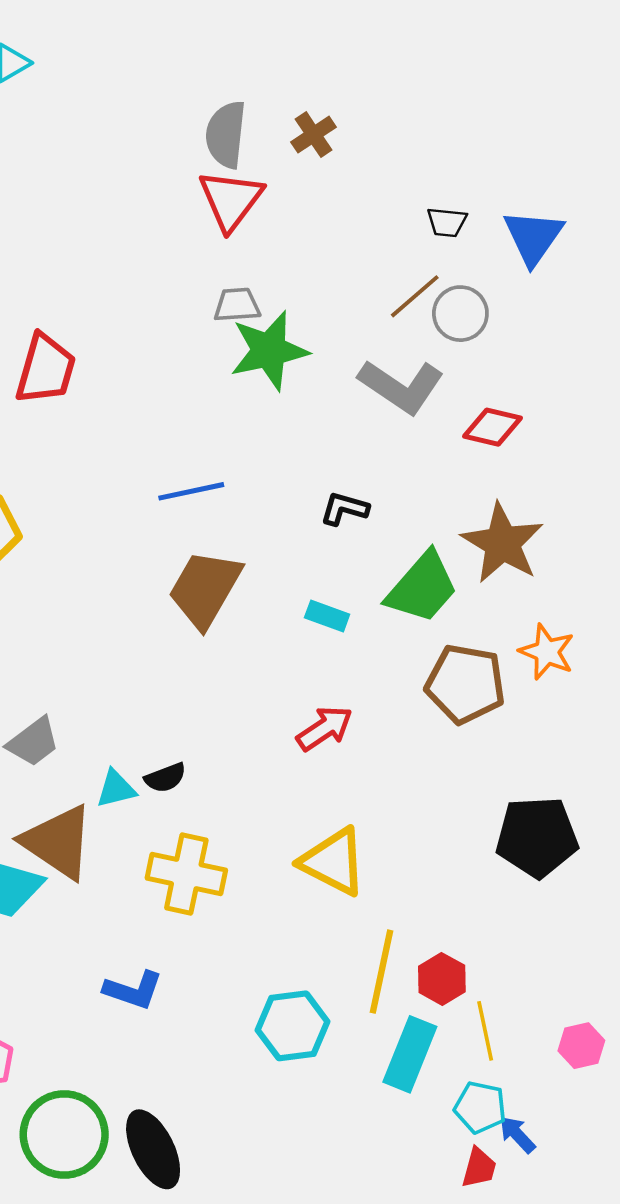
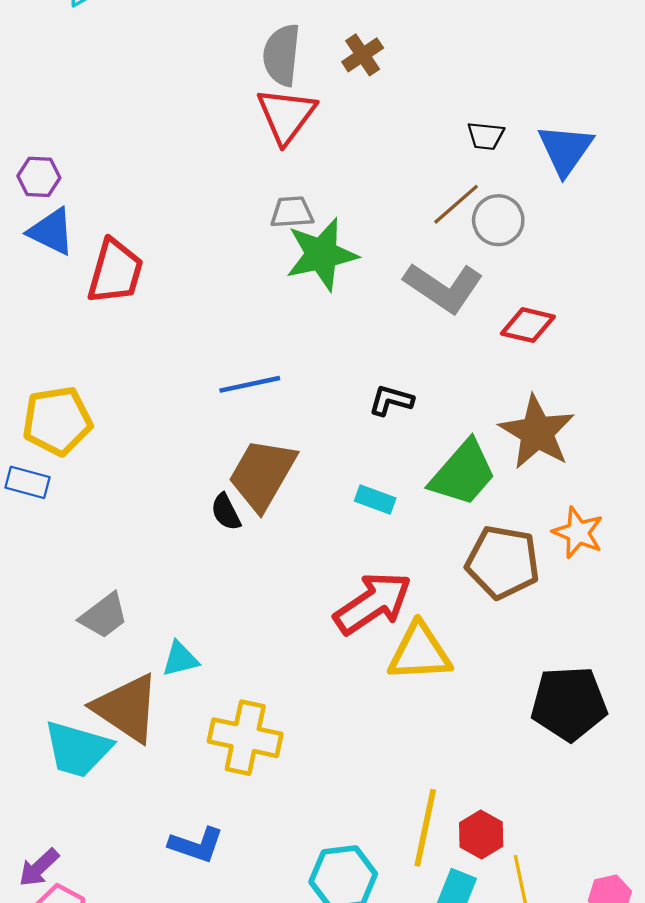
red arrow: (325, 728) -> (373, 603), size x1.5
black semicircle: (165, 778) -> (226, 512), moved, turned 84
yellow triangle: (333, 862) -> (420, 652), moved, turned -30

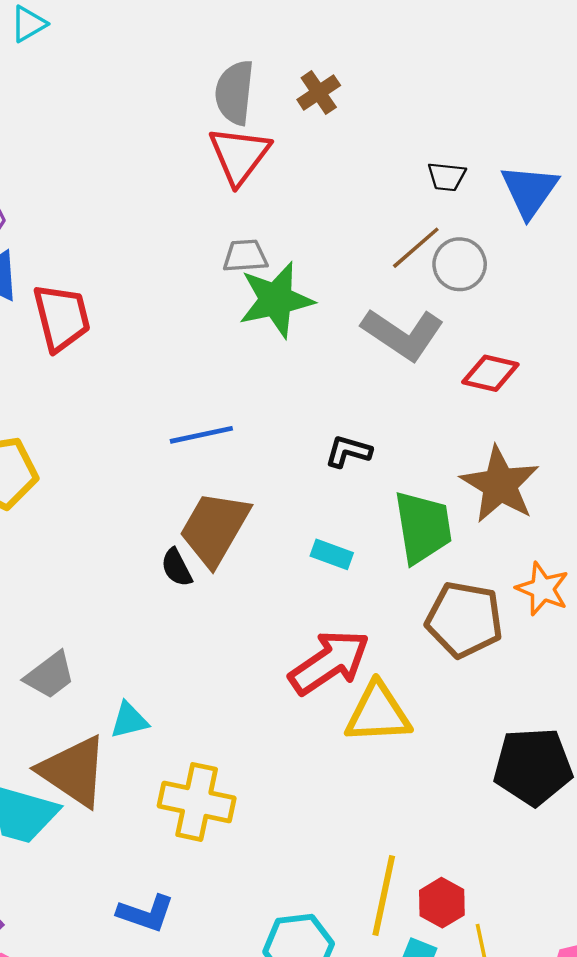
red trapezoid: (115, 271) -> (62, 318), turned -30
green trapezoid: (463, 473) -> (423, 527), turned -50

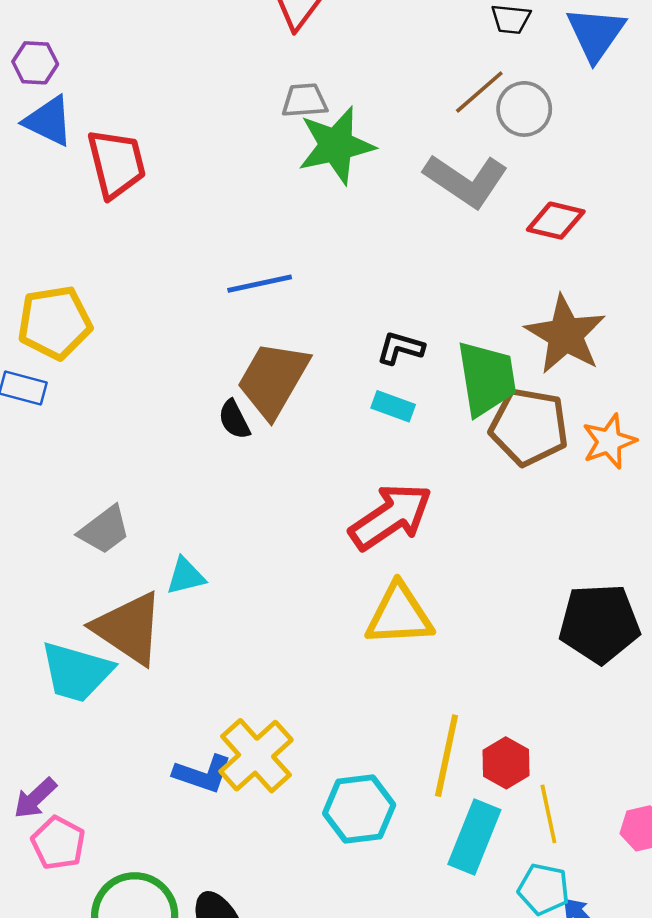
black L-shape: (348, 451) -> (400, 348), moved
orange star: (543, 589) -> (609, 441), turned 30
brown pentagon: (464, 620) -> (529, 427), moved
yellow triangle: (378, 713) -> (399, 615), moved
yellow cross: (197, 802) -> (256, 756), moved, turned 36

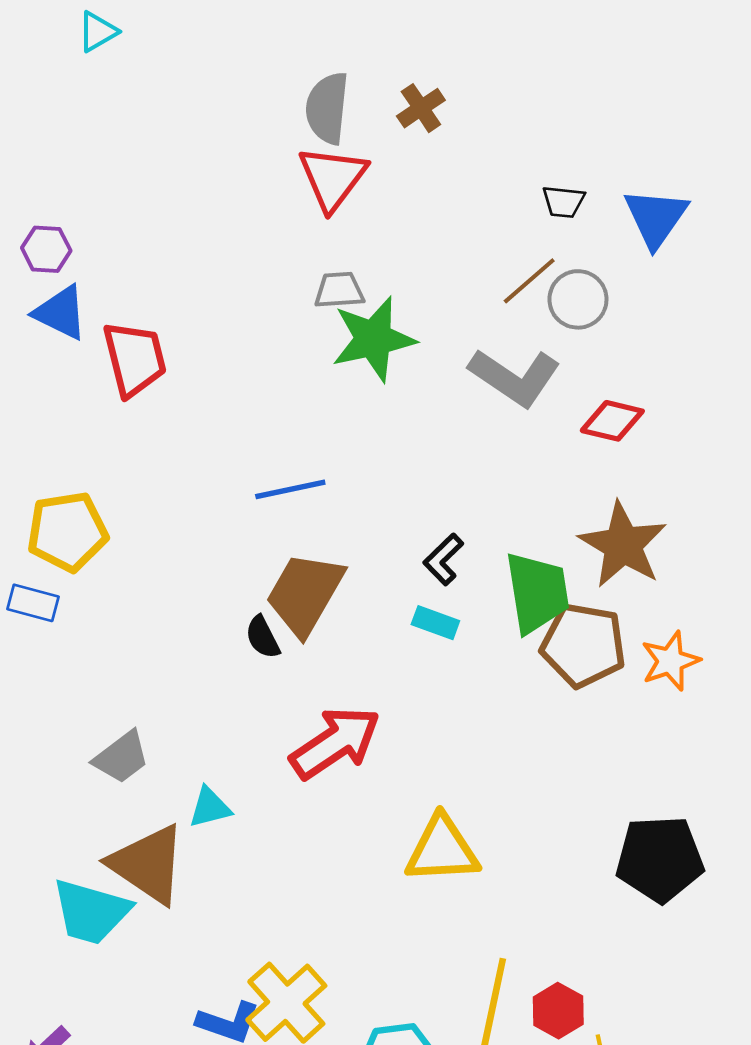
black L-shape: (400, 348) -> (443, 559), turned -60
red arrow: (391, 517) -> (335, 743), moved

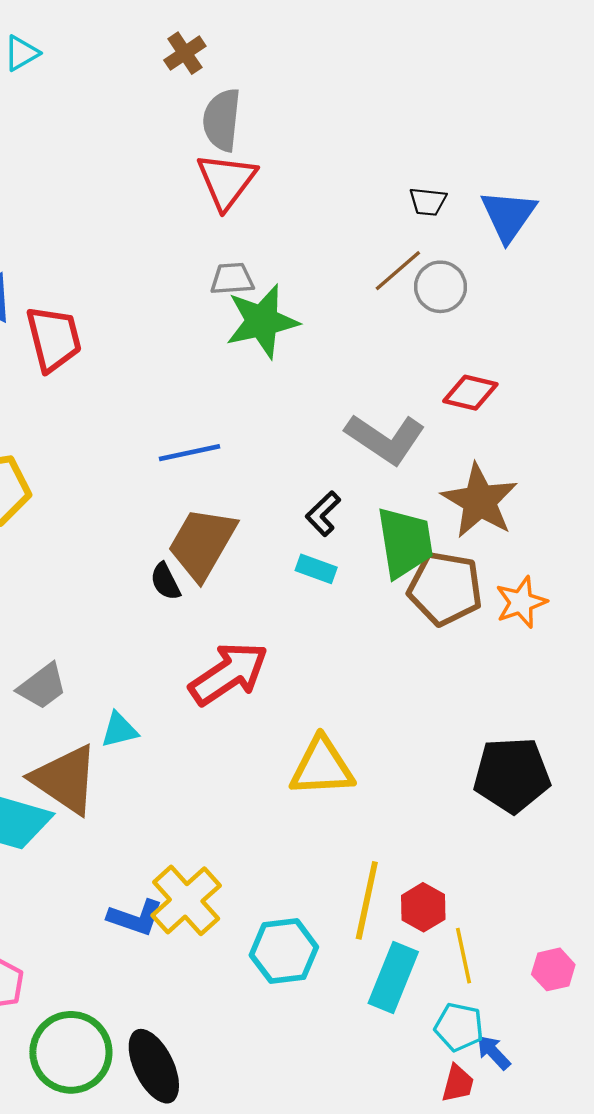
brown cross: (421, 108) -> (185, 53), moved
gray L-shape: (515, 377) -> (385, 439), moved

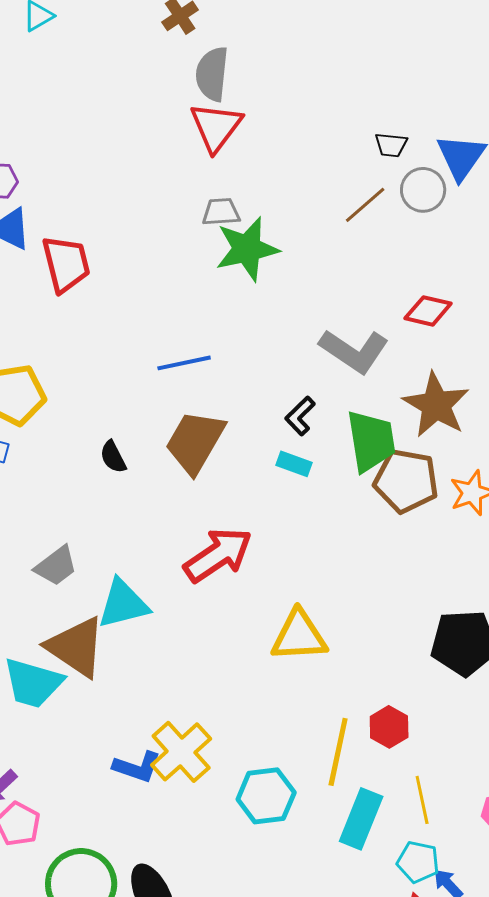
gray circle: (440, 287) -> (423, 190), moved
black semicircle: (165, 581) -> (113, 457), moved
cyan triangle: (119, 730) -> (123, 604), size x1.6
red hexagon: (423, 907) -> (389, 727), moved

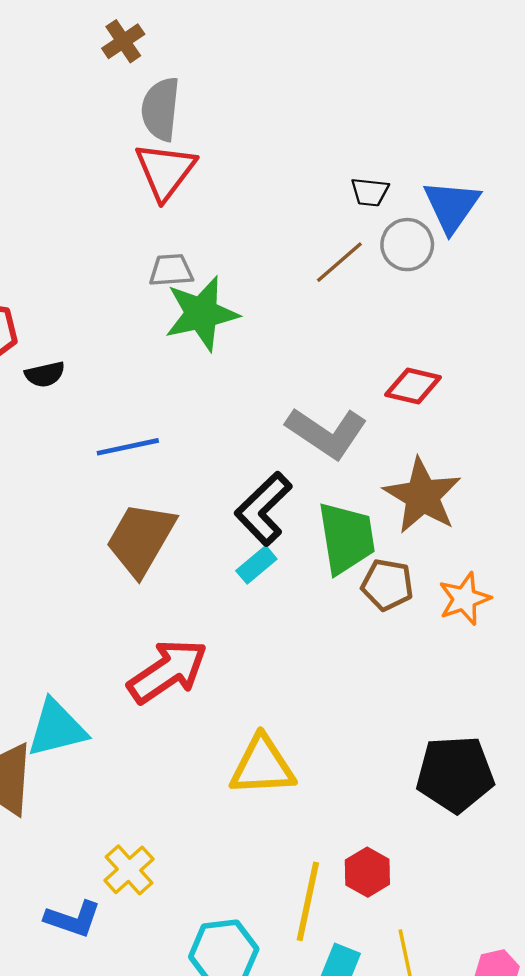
black L-shape: (300, 416) -> (263, 509), size x1.6
black semicircle: (113, 457) -> (45, 374), moved, turned -76
cyan rectangle: (294, 464) -> (256, 565), turned -60
brown pentagon: (406, 481) -> (387, 585), size x0.7
yellow cross: (181, 752) -> (129, 870), moved, size x0.7

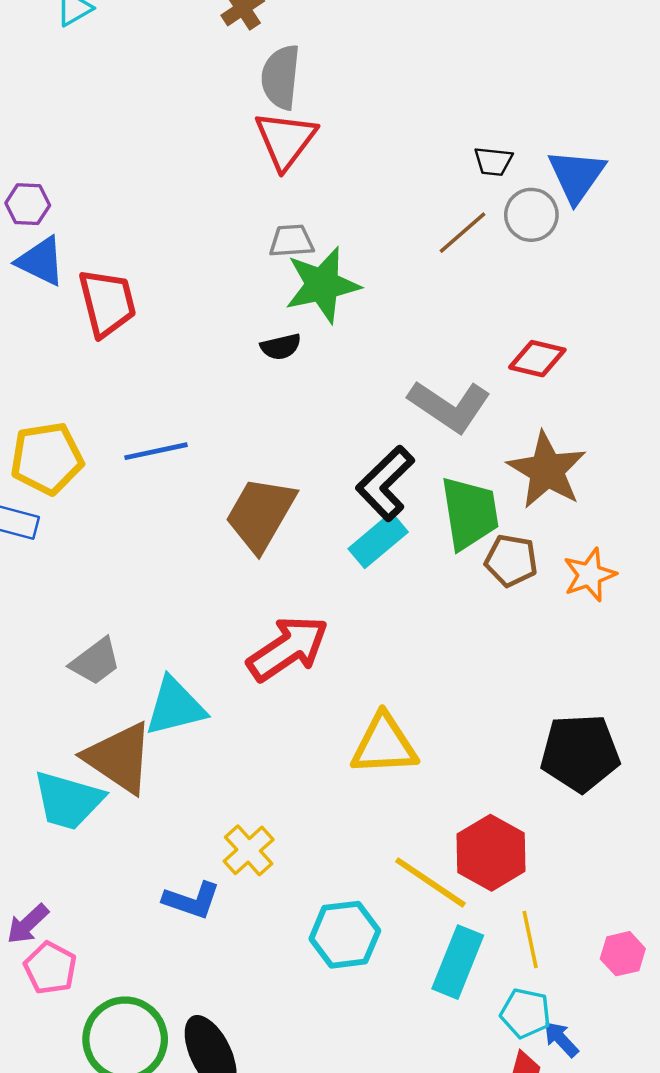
black semicircle: (45, 374) -> (281, 347), moved
blue line: (128, 447) -> (156, 451), moved
cyan rectangle: (256, 565) -> (378, 540), size x1.4
red hexagon: (367, 872) -> (491, 853), size x1.5
yellow line: (308, 901) -> (430, 882), turned -68

